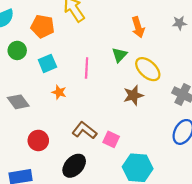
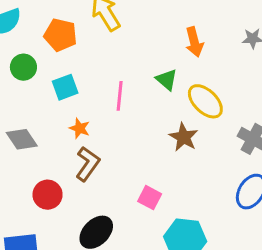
green triangle: (119, 55) -> (167, 80), turned -35
brown star: (133, 95) -> (184, 137), turned -30
brown L-shape: (84, 130) -> (88, 164), moved, turned 85

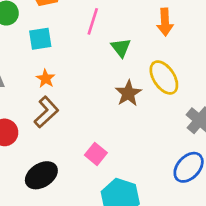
green triangle: (167, 80) -> (121, 48), moved
pink line: (120, 96) -> (93, 21), moved
brown star: (184, 137) -> (128, 93), moved

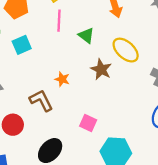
orange star: (46, 79) -> (62, 79), moved
brown L-shape: (46, 112) -> (41, 100), turned -60

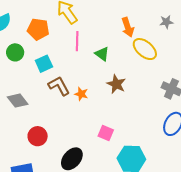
yellow ellipse: (126, 50) -> (145, 49), moved
brown L-shape: (41, 100) -> (59, 86), moved

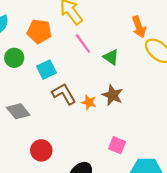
pink line: (77, 41) -> (83, 44), turned -36
brown star: (116, 84) -> (113, 95), moved

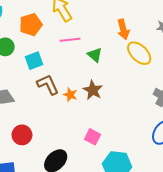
orange pentagon: (39, 31) -> (31, 25), turned -30
pink line: (83, 44) -> (70, 40), turned -66

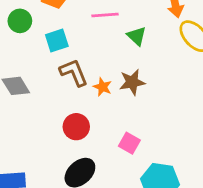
brown star: (93, 90) -> (132, 82), turned 30
red circle: (22, 135) -> (76, 127), moved

